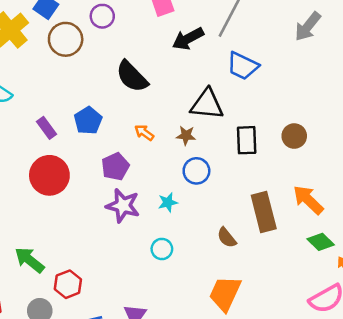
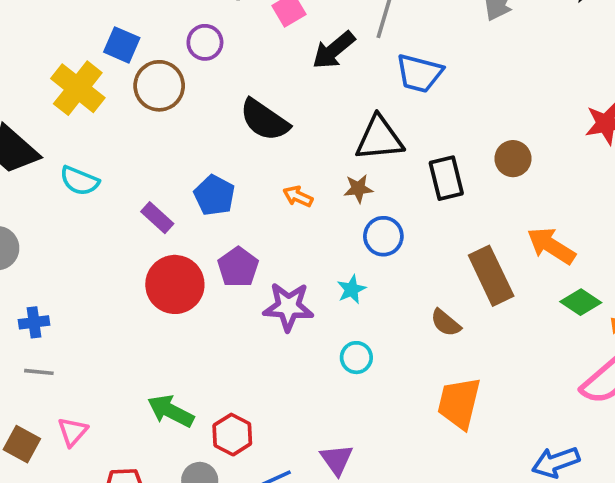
purple pentagon: (115, 167) -> (238, 267), moved

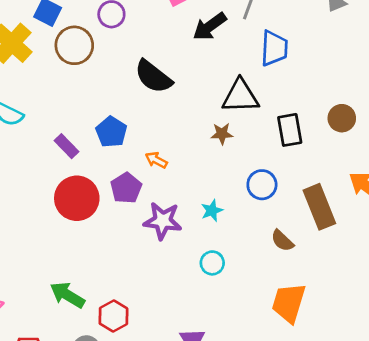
blue trapezoid: (419, 73) -> (274, 48), turned -105
orange arrow: (298, 196) -> (156, 160), moved
blue circle: (383, 236) -> (262, 185), moved

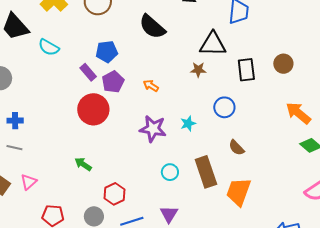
blue pentagon: (111, 132) -> (107, 52), moved, turned 30
purple pentagon: (126, 188) -> (113, 82), moved
brown rectangle: (319, 207) -> (206, 172), moved
cyan circle: (212, 263) -> (170, 172), moved
green arrow: (67, 295) -> (83, 164), moved, size x0.7

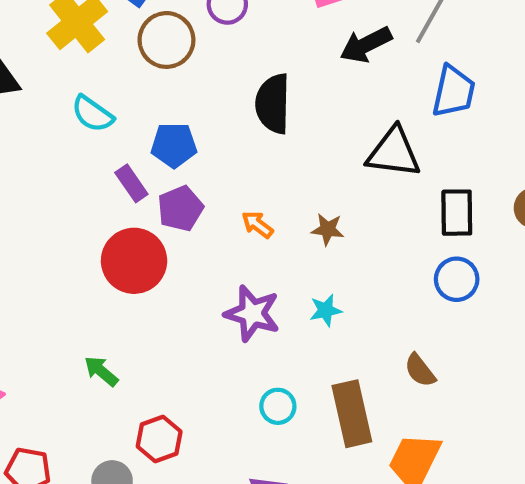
black semicircle: (152, 27) -> (273, 104), turned 44
cyan semicircle: (49, 47) -> (92, 114), moved
brown star: (198, 70) -> (328, 229), moved
blue circle: (224, 107) -> (457, 279), moved

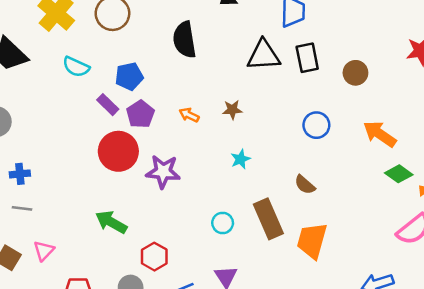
black rectangle: (457, 213) -> (307, 58), moved
purple star: (252, 313) -> (163, 172), moved
green arrow: (101, 371) -> (111, 222), size x1.4

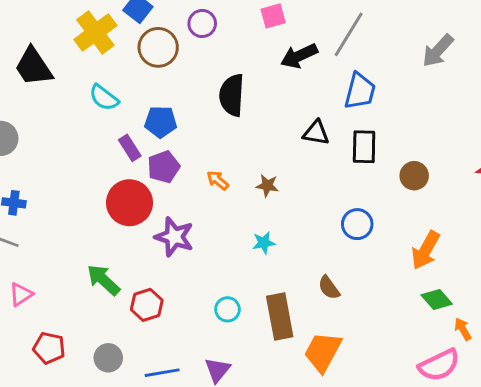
black triangle: (264, 55) -> (316, 133), size x0.7
orange arrow: (380, 134) -> (426, 250), turned -108
red hexagon: (154, 257) -> (147, 305), moved

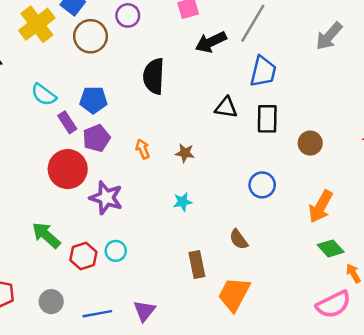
cyan semicircle: (104, 98) -> (44, 95), moved
orange arrow: (218, 180) -> (143, 149), turned 30
cyan circle: (227, 309) -> (116, 251), moved
brown rectangle: (280, 317) -> (197, 265), size x0.7

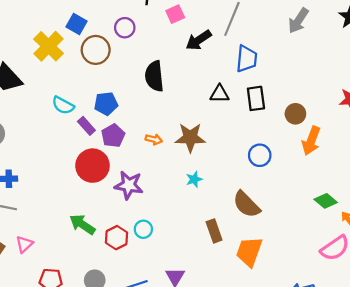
orange arrow: (143, 149) -> (154, 139), turned 133
brown star: (185, 153) -> (190, 138), size x1.8
orange arrow: (321, 207) -> (311, 141), moved
brown semicircle: (239, 239) -> (246, 204), size x1.6

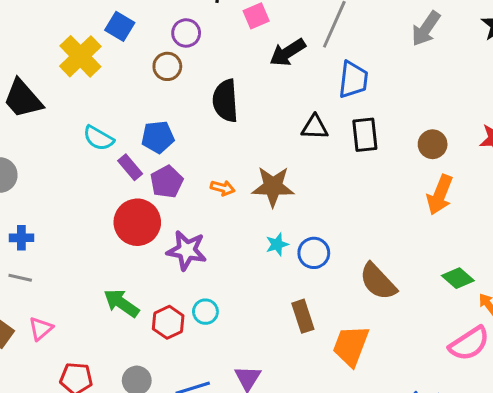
brown circle: (96, 50) -> (167, 66), moved, size x0.7
brown circle: (295, 114) -> (433, 144), moved
blue circle: (260, 155) -> (314, 253), moved
brown semicircle: (246, 204) -> (378, 282), moved

